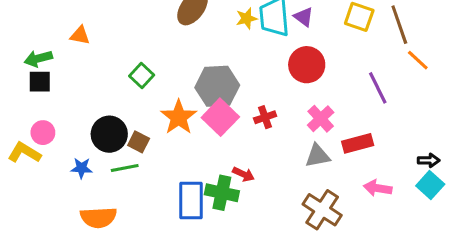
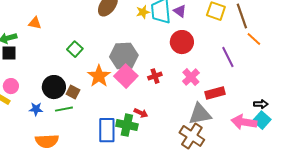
gray triangle: (318, 156) -> (200, 114), moved, size x1.4
pink arrow: (378, 188) -> (244, 122), moved, size x1.4

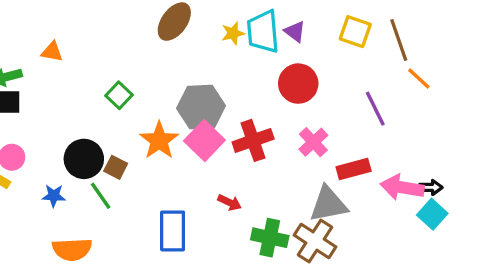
red cross: (155, 76) -> (253, 140), size x1.6
green line: (64, 109) -> (101, 196), turned 66
pink arrow: (244, 122) -> (402, 187), moved
green cross: (127, 125) -> (270, 238), moved

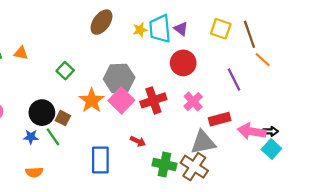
orange triangle: (52, 52) -> (21, 53), moved
blue star: (54, 196) -> (31, 137), moved
orange semicircle: (72, 249) -> (34, 172), size x0.7

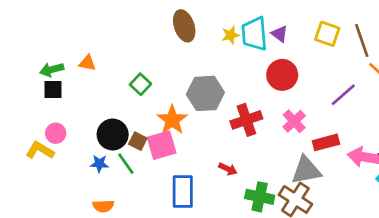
brown ellipse: (102, 22) -> (184, 26), turned -55
purple line: (234, 79) -> (343, 95), turned 75
pink square: (121, 100) -> (162, 145), moved, turned 30

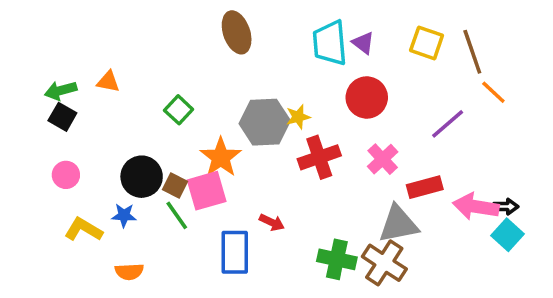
yellow star: (231, 35) -> (298, 117), moved
black square: (53, 89) -> (62, 117), turned 30
yellow L-shape: (40, 150) -> (84, 229), moved
green line: (126, 164) -> (177, 215), moved
red arrow: (228, 169) -> (272, 222), moved

